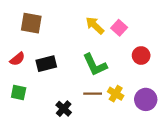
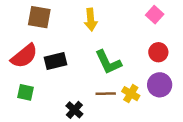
yellow arrow: (95, 25) -> (91, 20), moved, turned -138
pink square: (119, 28) -> (155, 15), moved
red semicircle: (17, 59) -> (24, 56), size x1.6
purple circle: (146, 99) -> (160, 85), moved

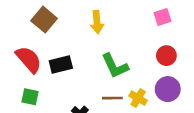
pink square: (155, 15) -> (163, 17), turned 30
brown square: (39, 17) -> (44, 20), turned 30
red semicircle: (24, 56) -> (29, 59), turned -92

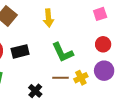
yellow cross: (138, 98) -> (81, 78), turned 32

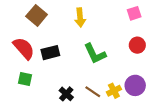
purple circle: (104, 71) -> (135, 85), moved
brown line: (61, 78) -> (93, 92), moved, turned 35
yellow cross: (81, 78) -> (114, 91), moved

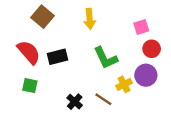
pink square: (134, 13) -> (141, 27), moved
purple circle: (135, 85) -> (146, 75), moved
yellow cross: (114, 91) -> (124, 84), moved

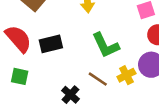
brown line: (103, 99) -> (98, 79), moved

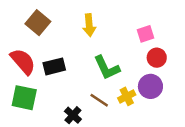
green square: (20, 76) -> (24, 98), size x1.5

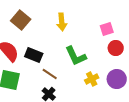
black rectangle: (54, 66) -> (34, 55), turned 36
purple circle: (150, 86) -> (117, 79), moved
brown line: (99, 100) -> (50, 74), moved

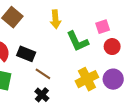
green L-shape: (76, 56) -> (78, 41), moved
yellow cross: (92, 79) -> (87, 79), size x1.5

